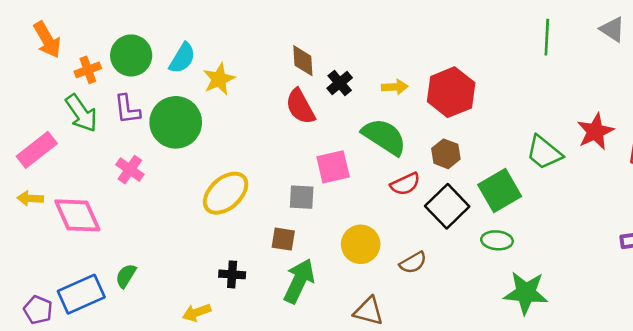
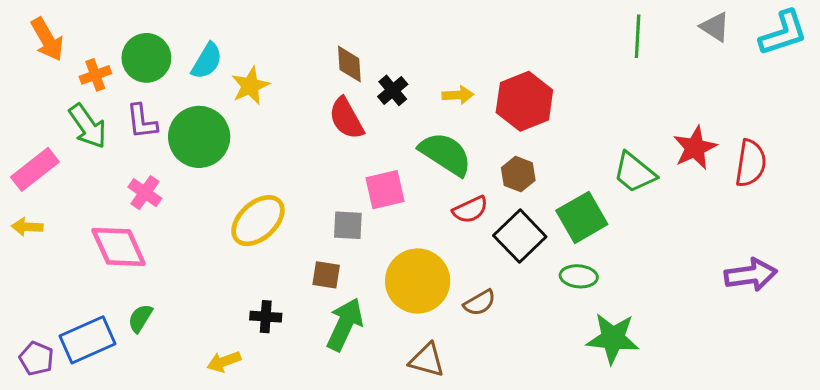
pink diamond: (77, 215) -> (119, 247), moved
yellow circle: (361, 244) -> (418, 281), size x1.4

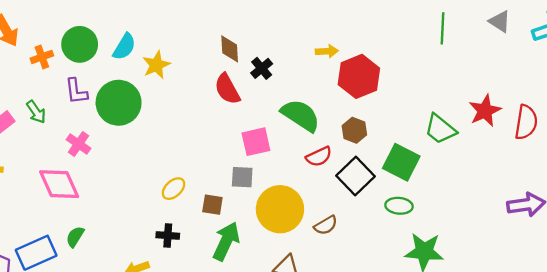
yellow arrow: (458, 95) -> (327, 51), moved
green arrow: (88, 126) -> (36, 112), moved, size x0.7
green square: (582, 217) -> (401, 162), turned -33
yellow ellipse: (258, 221) -> (174, 189), moved, size x0.6
gray square: (348, 225) -> (242, 177), moved

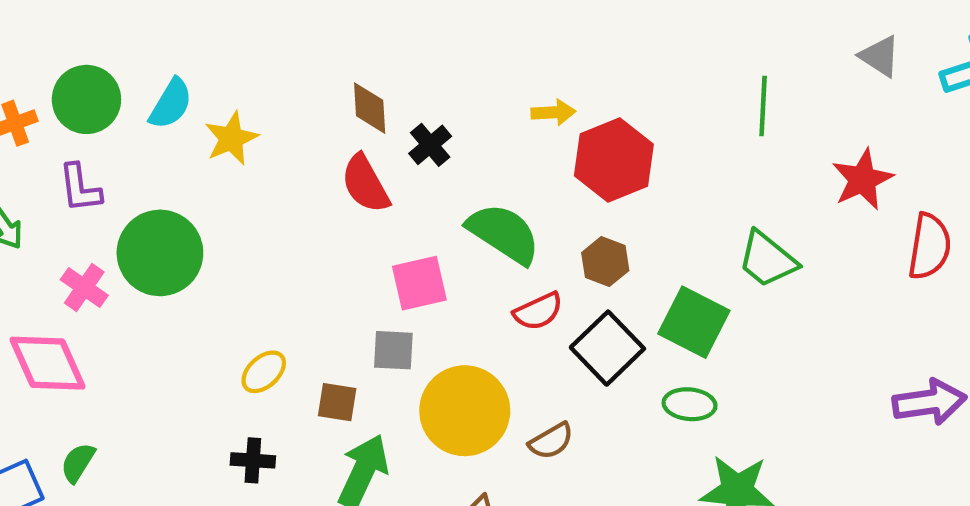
green line: (443, 28) -> (763, 106), moved
green circle: (119, 103) -> (160, 253), moved
red star: (485, 111) -> (862, 179), moved

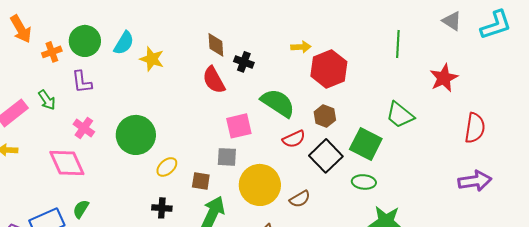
yellow star: (231, 138) -> (152, 59), turned -30
black cross: (430, 145) -> (244, 62), turned -30
red semicircle: (929, 246) -> (475, 128), moved
green circle: (160, 253) -> (136, 135), moved

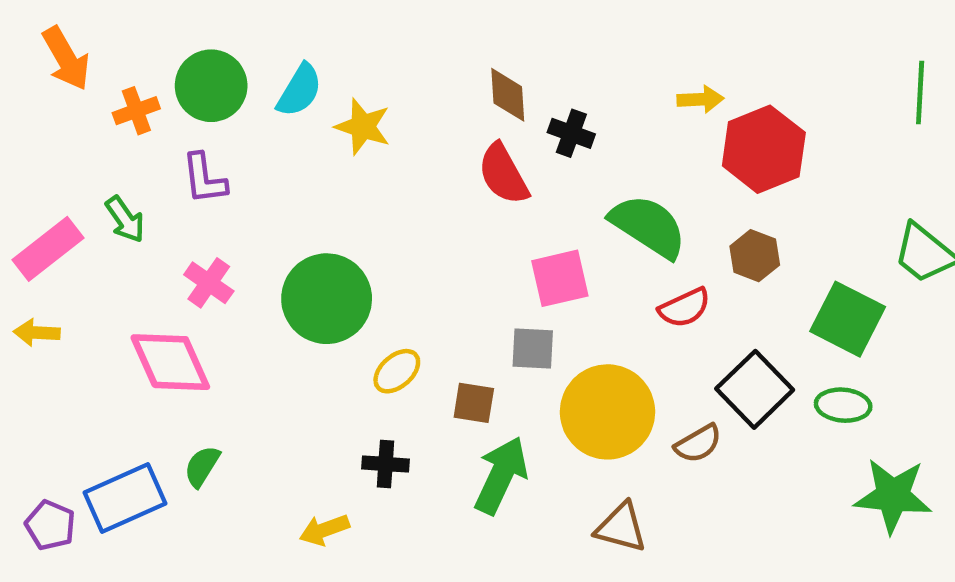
black square: (326, 156) -> (755, 389), moved

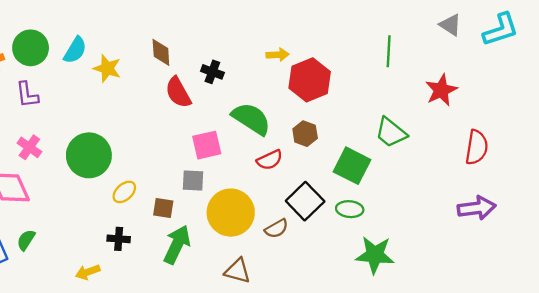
brown diamond: (508, 95) -> (161, 52), moved

